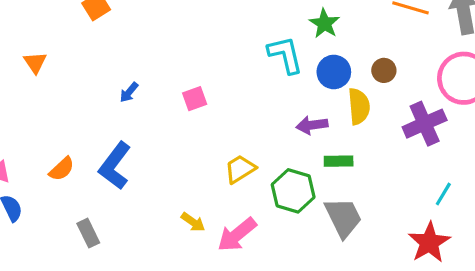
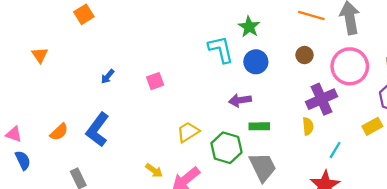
brown circle: (384, 70) -> (305, 55), moved
yellow semicircle: (359, 106) -> (308, 126), moved, size x0.7

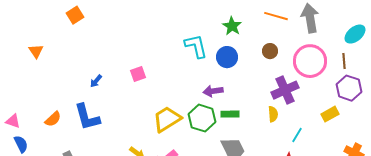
green star: (249, 27) -> (232, 26), moved
blue arrow: (108, 77) -> (96, 81), moved
blue L-shape: (97, 130) -> (87, 117), turned -52
yellow trapezoid: (188, 132) -> (167, 119), size x1.4
green hexagon: (226, 148) -> (202, 118), moved

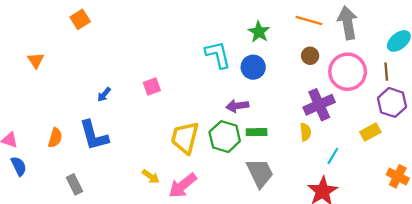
brown circle: (270, 51) -> (310, 56), moved
orange semicircle: (53, 119) -> (55, 138), turned -30
yellow trapezoid: (167, 119) -> (185, 138), turned -44

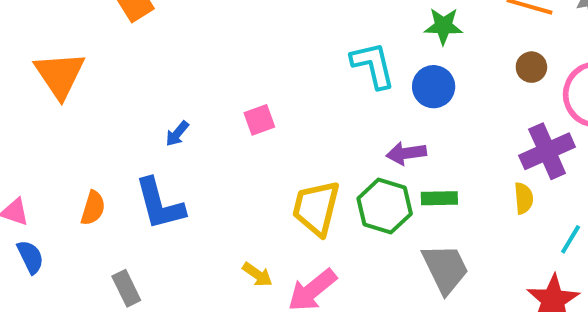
green star: (259, 32) -> (443, 26), turned -30
orange triangle: (36, 60) -> (60, 75), size x1.8

